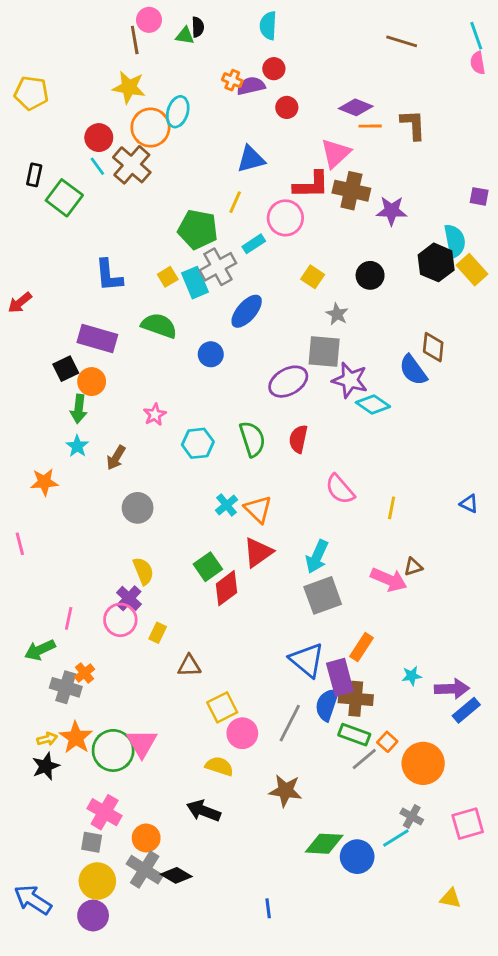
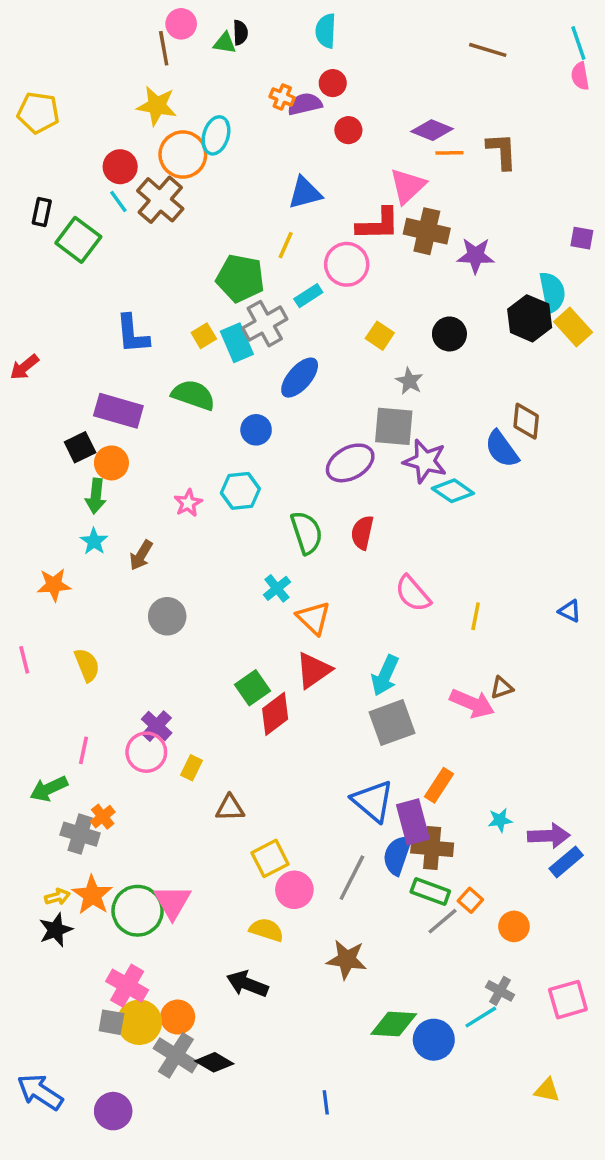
cyan hexagon: (198, 443) -> (240, 491), moved
cyan cross: (227, 505) -> (277, 588), moved
yellow semicircle: (143, 571) -> (87, 665), moved
orange circle: (423, 763) -> (514, 926), size x0.6
yellow circle: (97, 881) -> (139, 1022), moved

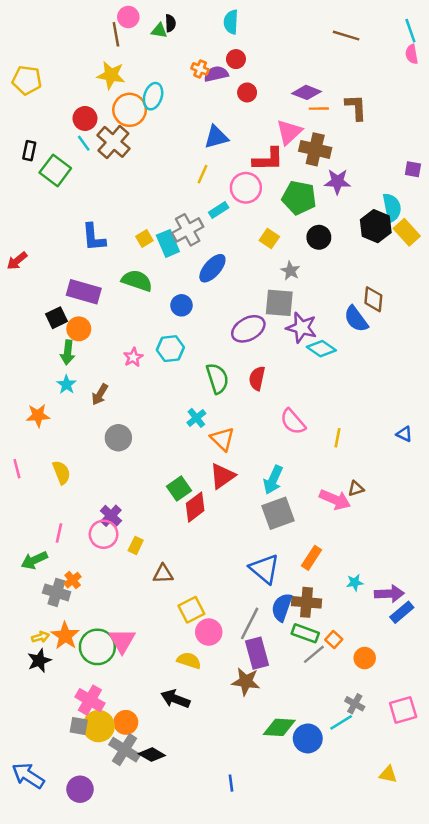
brown cross: (427, 231) -> (315, 149), moved
green pentagon: (240, 278) -> (299, 198), moved
purple rectangle: (413, 822) -> (257, 653), moved

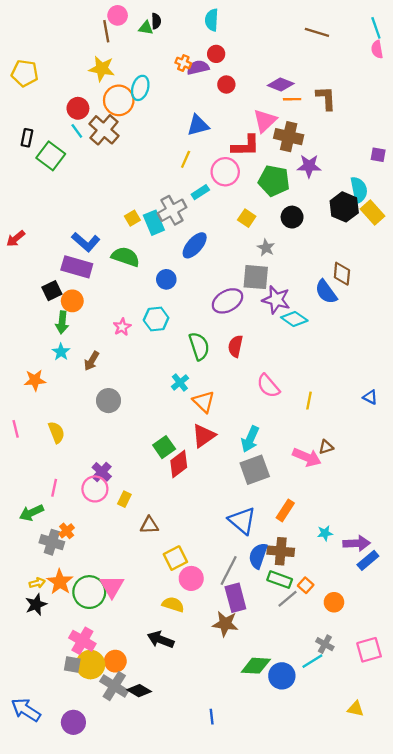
blue L-shape: (94, 237) -> (86, 242), moved, turned -44

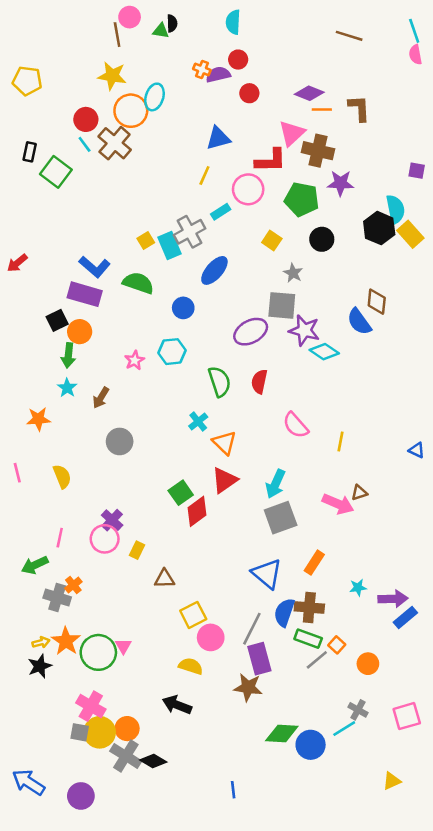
blue triangle: (370, 397) -> (417, 450), moved
pink triangle: (112, 586) -> (123, 646), size x0.6
yellow triangle: (355, 709) -> (392, 781), turned -36

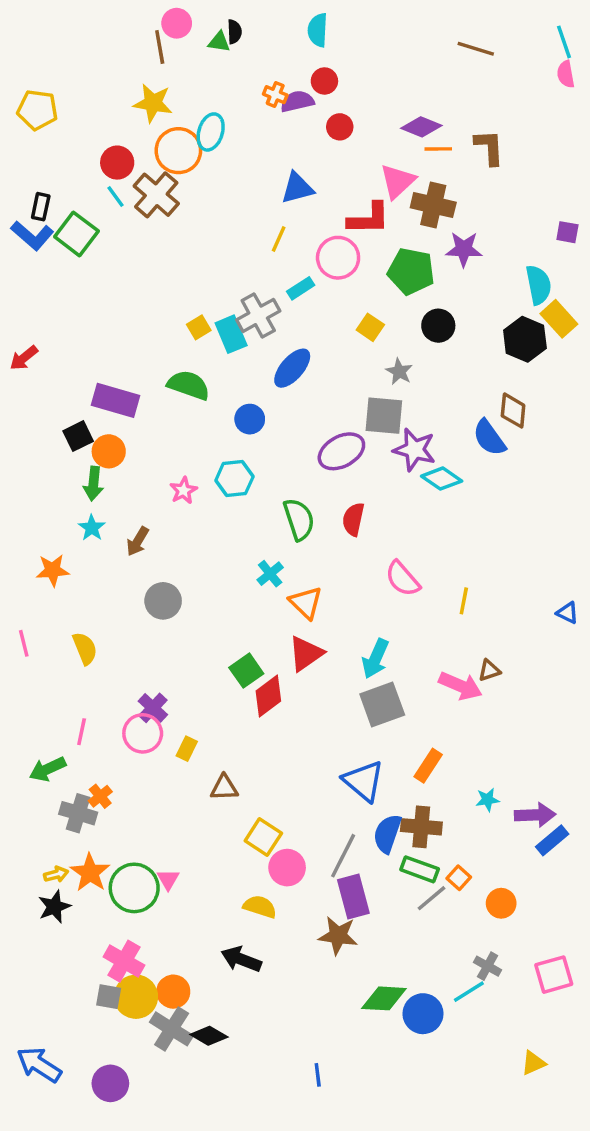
black hexagon: (379, 228) -> (525, 339), moved
blue L-shape: (95, 267) -> (32, 236), moved
yellow square: (193, 615) -> (263, 837), turned -30

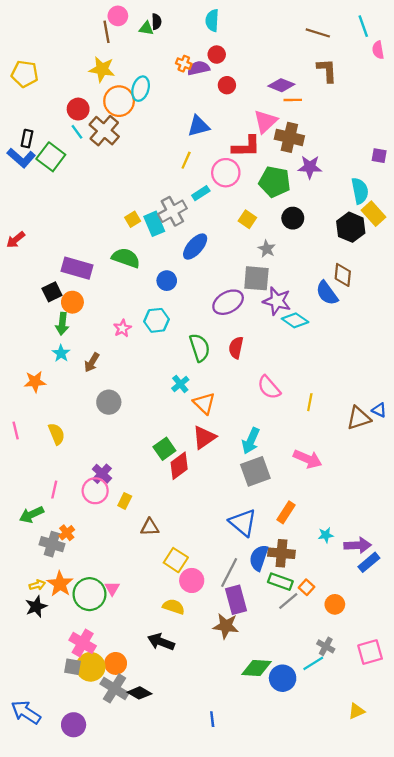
cyan line: (564, 42) -> (363, 26), moved
brown L-shape: (489, 147) -> (327, 70), moved
brown triangle: (489, 671) -> (359, 418), moved, size x1.6

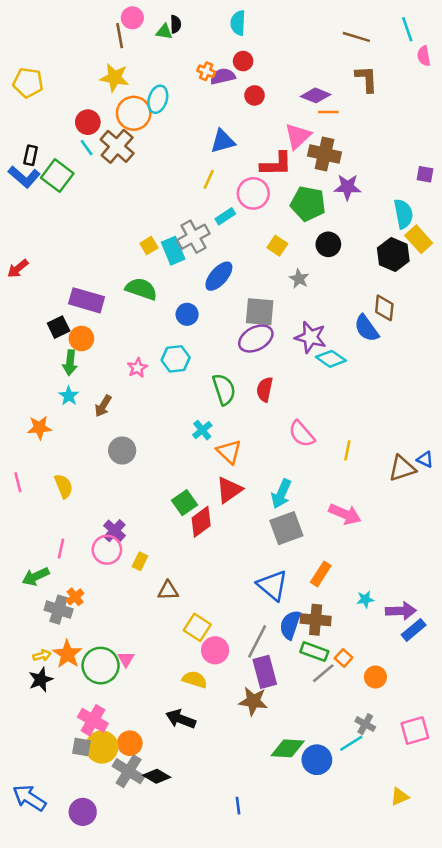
gray square: (256, 278) -> (260, 312), moved

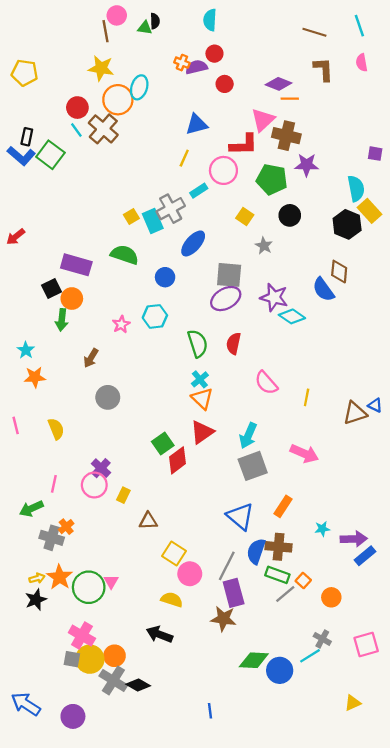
pink semicircle: (424, 56) -> (362, 63), moved
cyan star: (69, 396) -> (26, 350), moved
cyan cross: (202, 430) -> (200, 379), moved

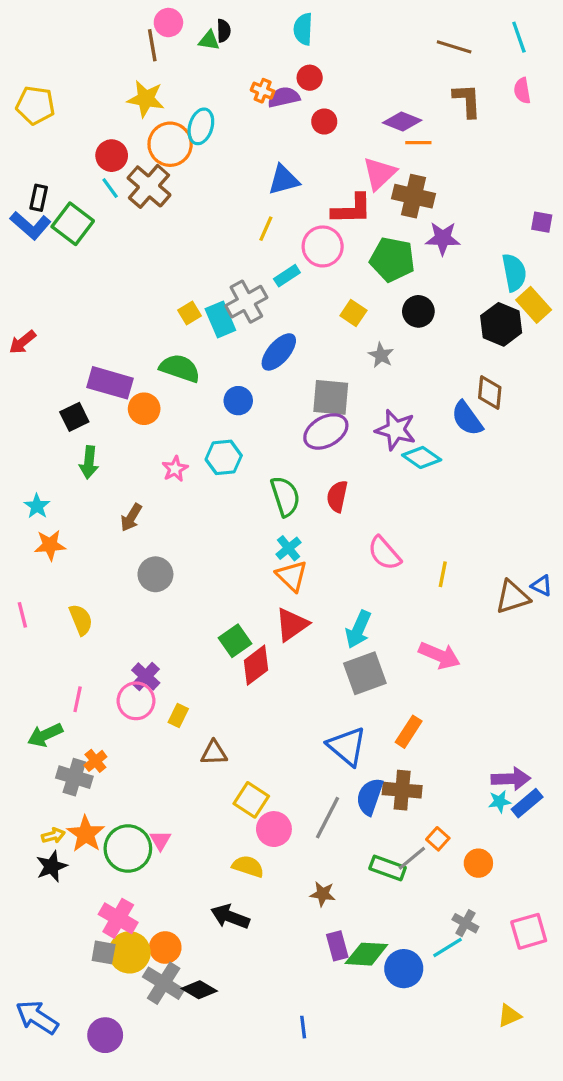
orange circle: (72, 299) -> (144, 409), moved
cyan star: (322, 529) -> (500, 801), moved
green rectangle: (277, 575) -> (388, 868), moved
purple rectangle: (234, 593) -> (337, 946), moved, size x0.7
brown star: (223, 619) -> (323, 894), size x0.7

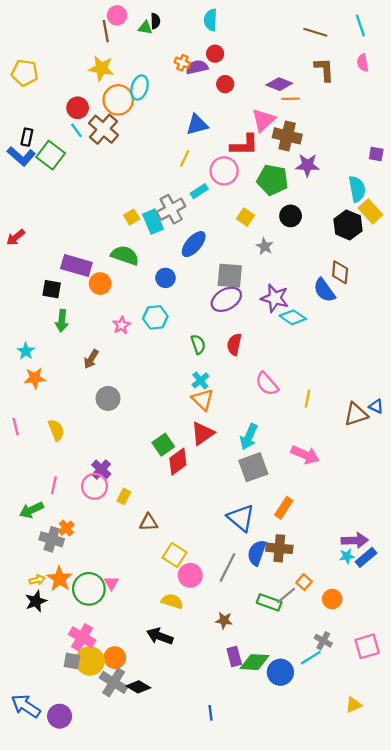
black square: (74, 417) -> (52, 289), turned 36
green semicircle: (285, 496) -> (198, 344), size x0.7
purple circle: (105, 1035) -> (60, 716), moved

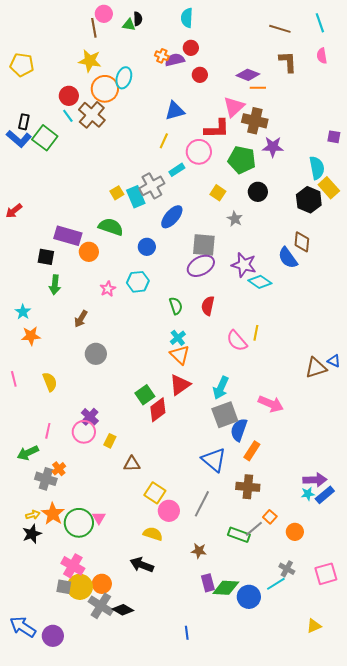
yellow line: (307, 398) -> (256, 333), moved
blue semicircle: (257, 553) -> (239, 430), moved

